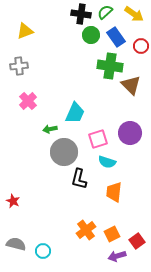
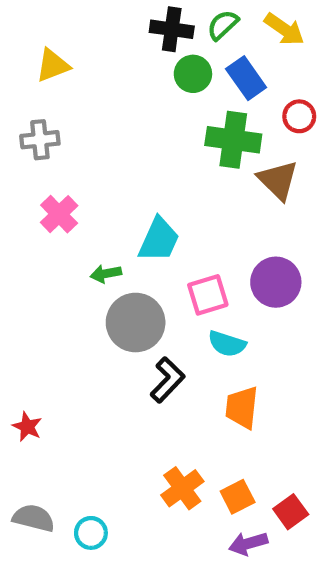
red circle: (141, 46) -> (299, 116), moved
black L-shape: (79, 179) -> (167, 380), turned -150

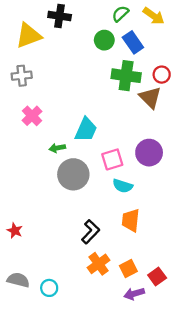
black cross: (172, 29) -> (60, 16), moved
yellow triangle: (53, 65) -> (29, 36), size x1.4
red circle: (299, 116) -> (162, 75), moved
black L-shape: (167, 380) -> (91, 232), moved

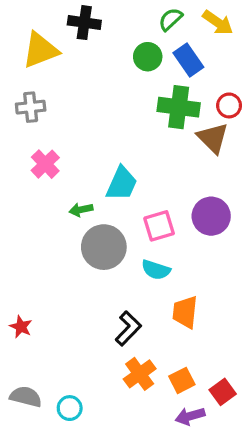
cyan semicircle: (123, 186) -> (156, 270), moved

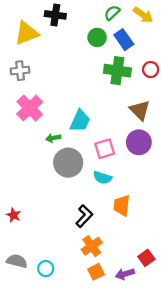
brown triangle: (213, 138) -> (140, 110), moved
pink cross: (45, 164) -> (30, 108), size x1.4
orange square: (182, 380) -> (96, 272), moved

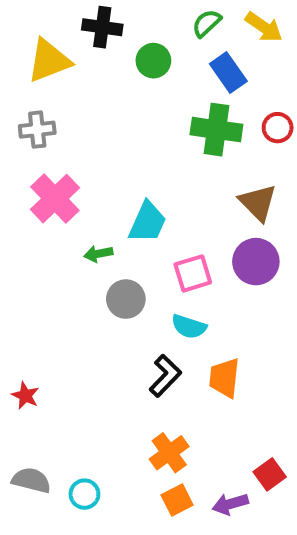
green circle: (97, 37) -> (153, 61), moved
gray circle: (68, 163) -> (126, 299), size x0.7
black L-shape: (84, 216) -> (165, 376), moved

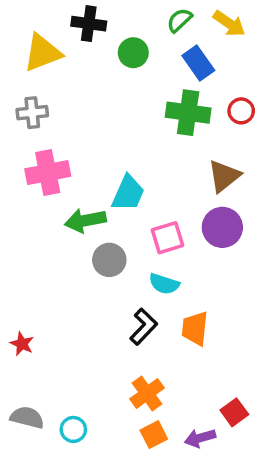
pink cross: (55, 199) -> (48, 173), turned 33
brown triangle: (258, 202) -> (224, 176), turned 36
green arrow: (98, 254) -> (85, 221), size x1.6

